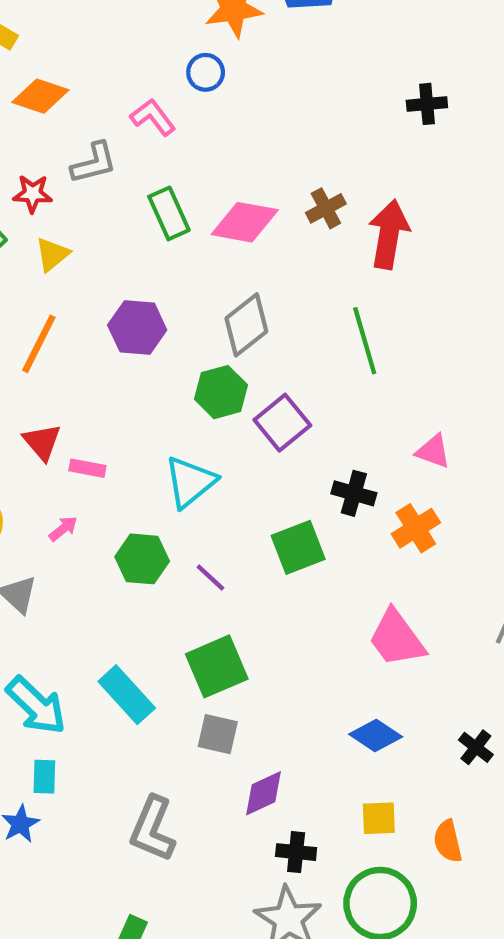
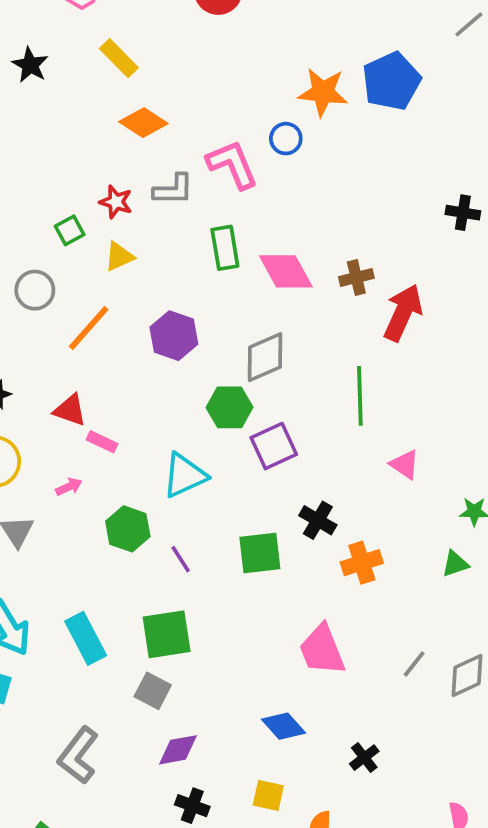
pink L-shape: (153, 117) -> (232, 164), size x1.4
pink diamond: (245, 222) -> (286, 271), turned 36
red triangle: (42, 442) -> (70, 410), turned -45
pink triangle: (433, 451) -> (405, 464), moved

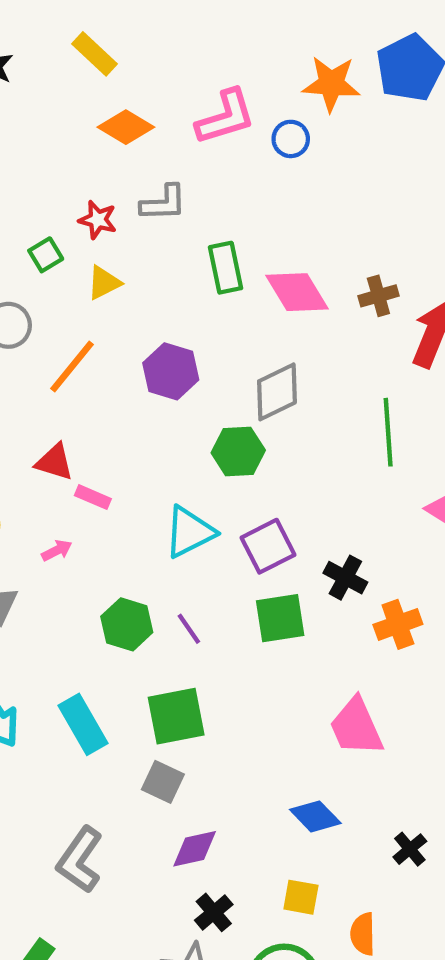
pink L-shape: (232, 164) -> (226, 117), moved, turned 98
purple square: (274, 446) -> (268, 546), moved
green hexagon: (128, 529) -> (127, 624), moved
black cross: (192, 806) -> (214, 912), turned 32

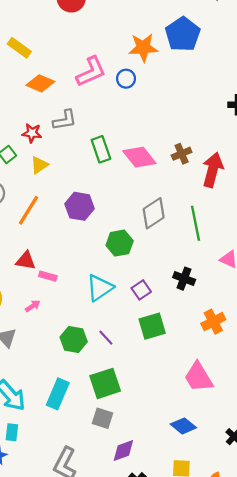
gray diamond: (277, 392) -> (154, 213), moved
purple square: (268, 546) -> (141, 290), size x0.7
black cross: (345, 578) -> (184, 279), moved
cyan rectangle: (83, 724) -> (58, 394), turned 60

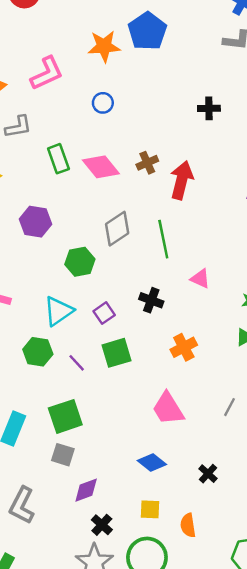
blue circle: (126, 79) -> (103, 103), moved
purple line: (106, 338) -> (77, 363), moved
green hexagon: (74, 339) -> (38, 352), moved

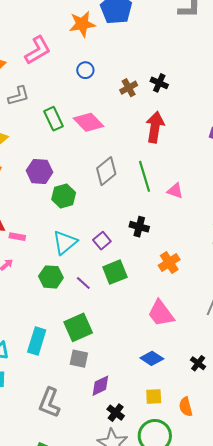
black cross: (209, 108) -> (159, 83), moved, turned 30
brown cross: (147, 163) -> (129, 88), moved
green hexagon: (80, 262) -> (64, 196), moved
pink triangle: (200, 279) -> (175, 191), moved

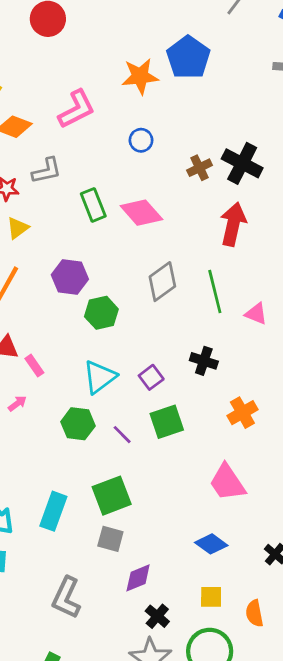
black cross: (159, 83) -> (242, 163), size x1.6
pink rectangle: (17, 237) -> (34, 366), turned 42

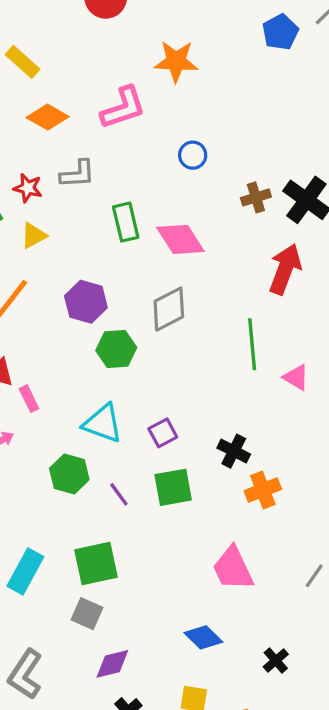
blue pentagon: (188, 57) -> (280, 32), moved, size x0.7
orange star: (140, 76) -> (176, 61), moved
gray diamond: (162, 282) -> (169, 309), moved
black cross: (204, 361) -> (234, 451), moved
cyan triangle: (100, 377) -> (103, 423), turned 48

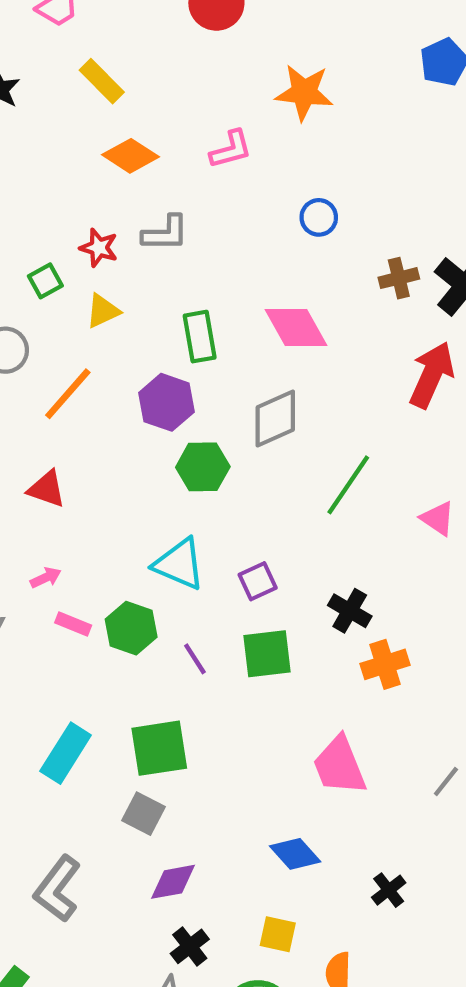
pink L-shape: (123, 108) -> (231, 149), size x0.7
green rectangle: (126, 222) -> (200, 337), moved
green line: (252, 344) -> (348, 485), moved, turned 36
pink rectangle: (29, 399) -> (73, 624), moved, turned -45

